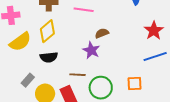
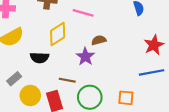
yellow diamond: (47, 31) -> (58, 34), moved

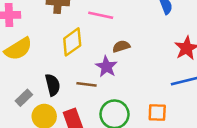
black semicircle: (40, 58) -> (53, 85), moved, turned -102
brown line: (67, 80) -> (87, 84), moved

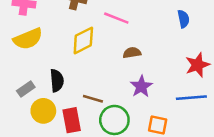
purple star: (106, 67) -> (141, 86), moved
brown line: (87, 84) -> (93, 99), moved

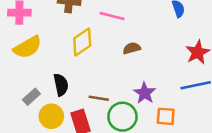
purple star: (141, 86) -> (145, 93), moved

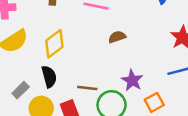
yellow diamond: (82, 42) -> (54, 44), moved
orange square: (166, 116) -> (154, 102), turned -30

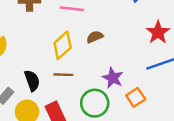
yellow diamond: (54, 44) -> (63, 45), moved
brown line: (87, 88) -> (63, 75), moved

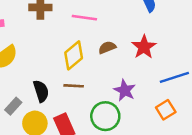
red star: (158, 32) -> (144, 47), moved
orange square: (136, 97) -> (166, 110), moved

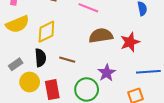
brown semicircle: (107, 47) -> (101, 36), size x1.6
yellow diamond: (74, 55) -> (46, 32), moved

